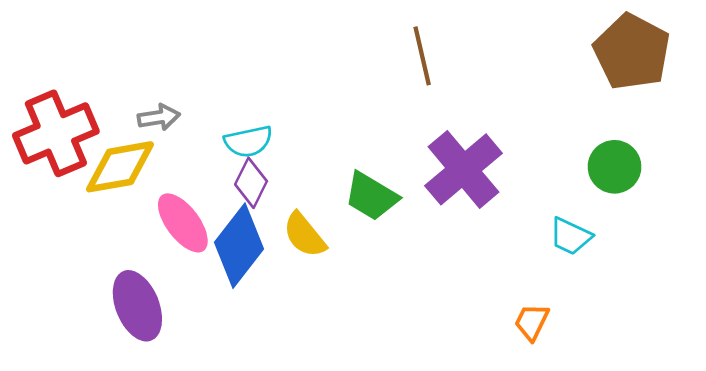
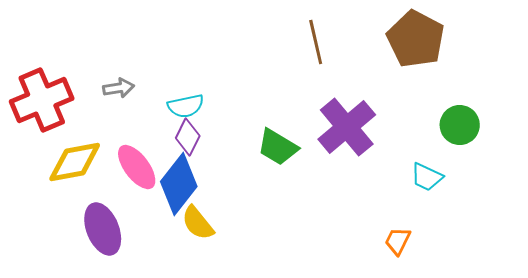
brown pentagon: (632, 52) -> (416, 39), moved
yellow diamond: (120, 167) -> (75, 162), moved
yellow semicircle: (304, 235) -> (198, 223), moved

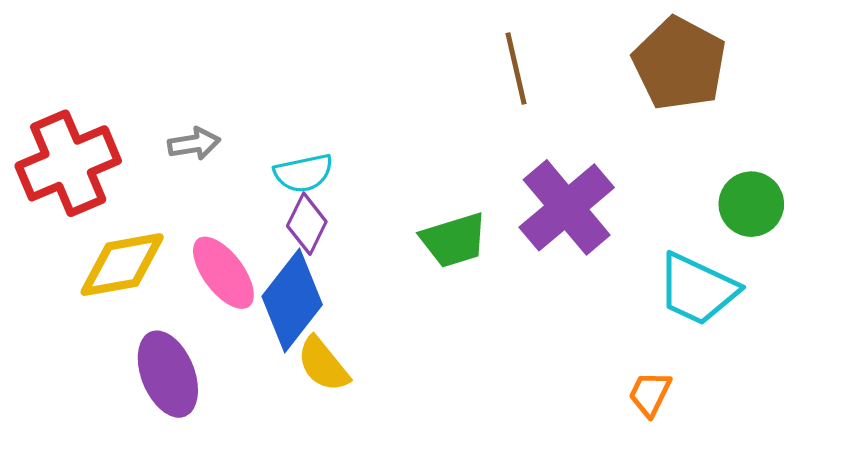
green trapezoid: (278, 147) -> (454, 240), turned -48
cyan trapezoid: (427, 177) -> (697, 289), size x1.6

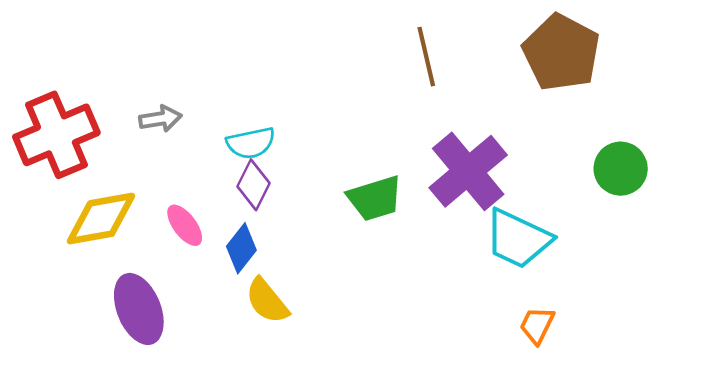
pink ellipse: (223, 273) -> (185, 225), size x0.7
cyan trapezoid: (697, 289) -> (518, 239), moved
blue diamond: (292, 301) -> (241, 248), size x0.6

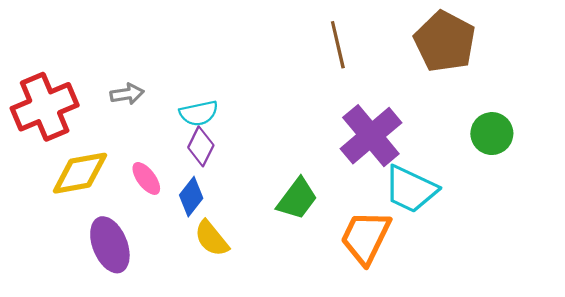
green trapezoid: (375, 198) -> (297, 199), moved, turned -36
orange trapezoid: (537, 325) -> (366, 237), moved, size x1.8

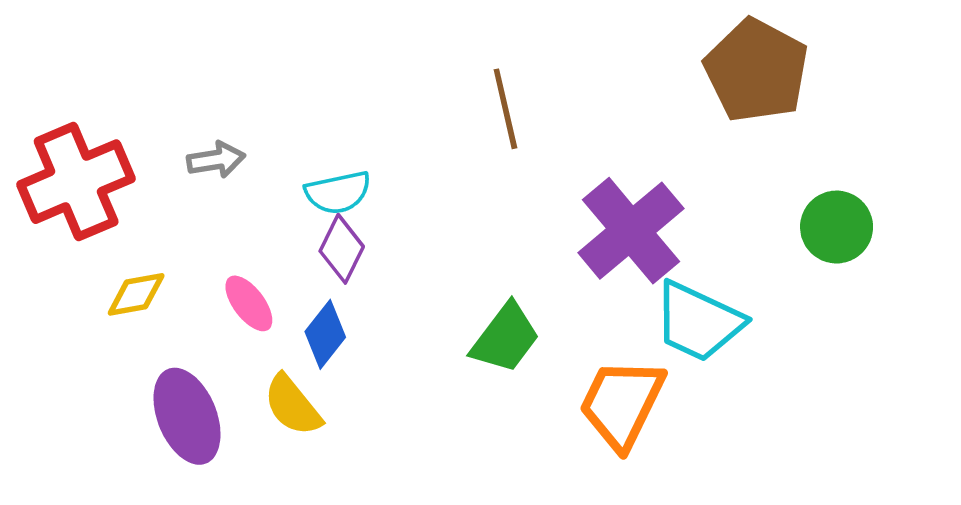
brown line: (338, 45) -> (505, 109), moved
yellow diamond: (80, 173) -> (136, 294), size x0.6
yellow semicircle: (212, 238) -> (293, 405), moved

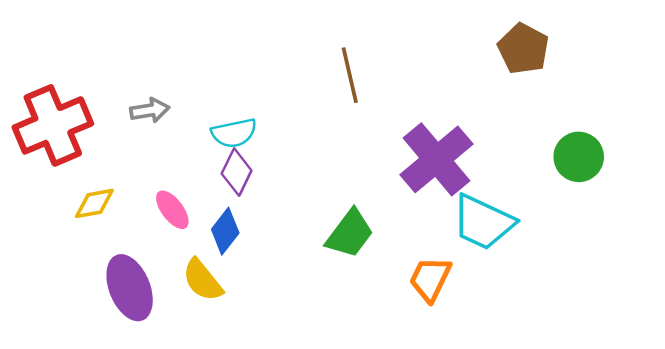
brown pentagon: (756, 71) -> (523, 49), size x0.7
orange trapezoid: (622, 404) -> (430, 279), size x0.7

